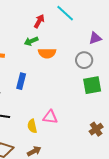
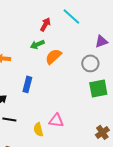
orange semicircle: (47, 53) -> (53, 56), turned 138

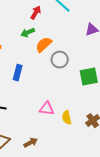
gray circle: (90, 63) -> (60, 60), moved
yellow semicircle: (38, 129) -> (67, 118), moved

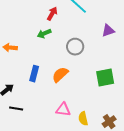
orange semicircle: (44, 45) -> (60, 75), moved
gray circle: (60, 60) -> (75, 47), moved

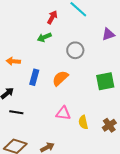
orange arrow: (10, 48) -> (13, 61), moved

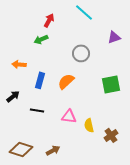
red arrow: (52, 17) -> (49, 20), moved
green arrow: (44, 37) -> (41, 39), moved
black line: (16, 112) -> (37, 110), moved
brown cross: (109, 125) -> (111, 135), moved

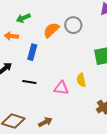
green arrow: (41, 39) -> (23, 18), moved
orange semicircle: (66, 81) -> (51, 30), moved
yellow semicircle: (89, 125) -> (81, 80), moved

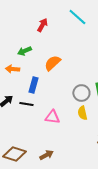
gray circle: (73, 25) -> (81, 93), moved
black line: (29, 82) -> (26, 104), moved
pink triangle: (61, 88) -> (52, 117), moved

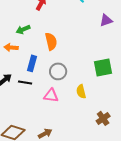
orange semicircle: (52, 63) -> (51, 41), turned 120
gray circle: (81, 93) -> (58, 71), moved

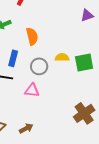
yellow semicircle: (81, 91) -> (62, 57), moved, turned 104
brown cross: (103, 118) -> (84, 113), size x1.5

